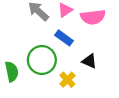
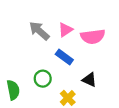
green circle: (42, 60) -> (43, 79), size x0.6

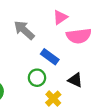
pink triangle: (65, 30) -> (60, 17), moved
green circle: (43, 79) -> (37, 78), moved

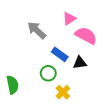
pink semicircle: (79, 36) -> (86, 35), turned -145
black triangle: (75, 80) -> (80, 63), moved, turned -32

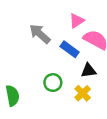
blue rectangle: (60, 54) -> (70, 49), moved
yellow cross: (63, 92) -> (83, 93), moved

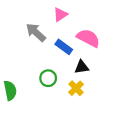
pink triangle: (77, 21) -> (60, 15), moved

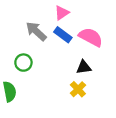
blue rectangle: (64, 47) -> (63, 35), moved
green circle: (48, 78) -> (23, 63), moved

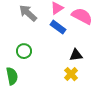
gray arrow: (36, 31) -> (28, 13), moved
pink semicircle: (91, 37) -> (82, 16), moved

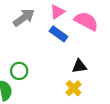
gray arrow: (28, 13) -> (24, 18), turned 102
green circle: (24, 51) -> (19, 71), moved

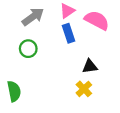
blue rectangle: (58, 34) -> (68, 33), turned 36
green circle: (19, 71) -> (28, 49), moved

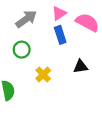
yellow cross: (84, 89) -> (43, 75), moved

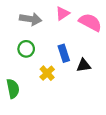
gray arrow: (26, 19) -> (31, 19), turned 45
blue rectangle: (60, 35) -> (64, 53), moved

